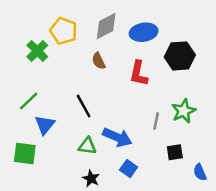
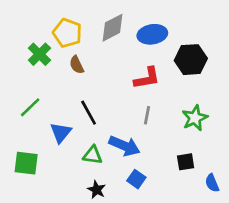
brown semicircle: (99, 61) -> (77, 65), moved
red L-shape: (139, 73) -> (147, 78), turned -112
gray line: (156, 121) -> (147, 115), moved
blue triangle: (45, 125) -> (61, 133), moved

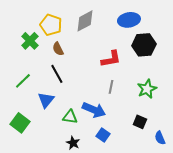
blue ellipse: (152, 34) -> (129, 20), moved
black line: (89, 113) -> (57, 74), moved
black square: (186, 162) -> (140, 122), turned 32
green square: (26, 163) -> (20, 123), turned 30

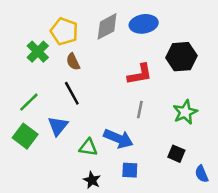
blue ellipse: (129, 20) -> (144, 24), moved
green square: (20, 123) -> (25, 136), moved
blue square: (103, 135) -> (130, 170), turned -32

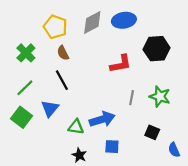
green cross: (38, 52) -> (26, 53), moved
gray line: (140, 110) -> (132, 98), moved
green star: (185, 112) -> (160, 96), turned -30
blue arrow: (118, 139) -> (102, 119), turned -40

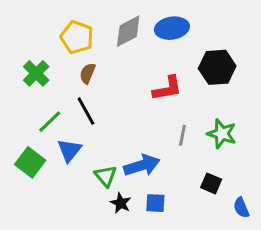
brown semicircle: (63, 53) -> (87, 73), turned 48
green line: (25, 88) -> (50, 122), moved
green triangle: (76, 127) -> (106, 176), turned 42
black star: (79, 155) -> (121, 203), moved

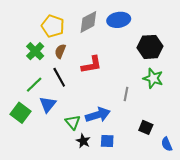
green cross: (36, 73) -> (35, 51), moved
red L-shape: (167, 88) -> (92, 65), moved
green star: (222, 134) -> (153, 78), moved

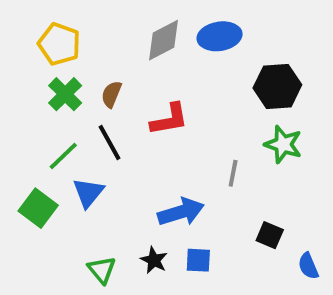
yellow pentagon: (53, 26) -> (59, 44), moved
green triangle: (73, 122) -> (102, 270), moved

